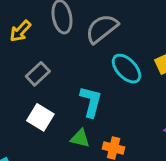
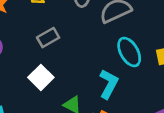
cyan L-shape: (91, 102) -> (109, 84), moved

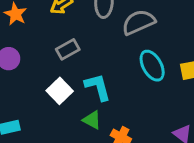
cyan L-shape: (109, 84) -> (98, 87), moved, turned -44

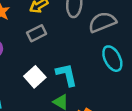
gray rectangle: (68, 49) -> (37, 33), moved

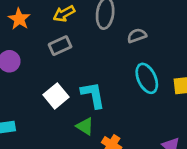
gray semicircle: (102, 22) -> (137, 36), size x0.6

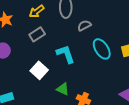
gray semicircle: (137, 36) -> (84, 26), moved
cyan L-shape: (93, 95) -> (66, 54), moved

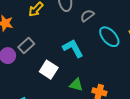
gray rectangle: (37, 34) -> (26, 46), moved

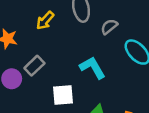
white square: (49, 70) -> (63, 95), turned -36

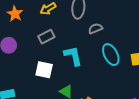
gray rectangle: (34, 66) -> (46, 37), moved

